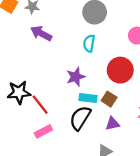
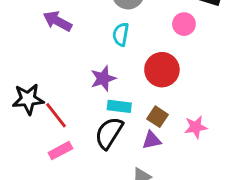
brown square: (109, 99) -> (158, 117), moved

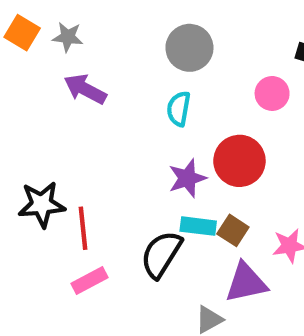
purple star: (103, 78) -> (187, 178), moved
cyan rectangle: (119, 106) -> (198, 226), moved
red line: (56, 115) -> (83, 228), turned 32
purple triangle: (152, 140) -> (246, 283), moved, size x1.5

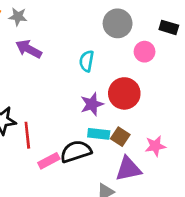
gray circle: (189, 48) -> (118, 23), moved
black semicircle: (161, 254) -> (76, 151), turned 40
pink rectangle: (89, 280) -> (49, 161), moved

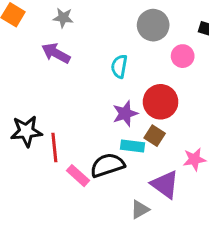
gray star: (18, 17) -> (63, 18), moved
brown square: (120, 137) -> (155, 136), moved
pink rectangle: (49, 161) -> (78, 176), turned 70
purple triangle: (128, 169) -> (165, 184), turned 48

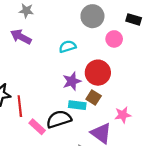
cyan semicircle: (119, 66) -> (68, 47), turned 63

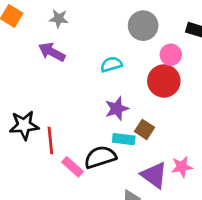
red circle: (98, 73) -> (164, 81), moved
pink star: (123, 115) -> (182, 167), moved

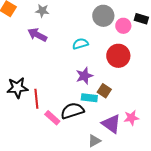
pink circle: (171, 55) -> (123, 26), moved

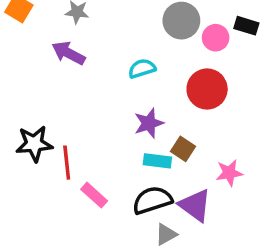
black semicircle: (72, 111) -> (152, 200), moved
pink star: (131, 118) -> (229, 173), moved

